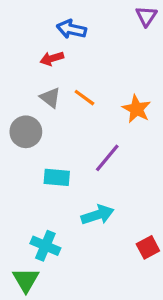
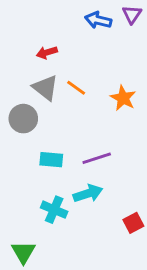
blue arrow: (71, 29) -> (98, 20), moved
gray triangle: (50, 98) -> (45, 88), size x1.4
purple line: (107, 158) -> (97, 158), moved, turned 32
cyan cross: (45, 246) -> (54, 210), moved

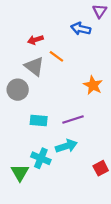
blue arrow: (98, 20) -> (81, 29), moved
orange line: (76, 88) -> (56, 56), moved
orange star: (123, 98) -> (93, 85), moved
green triangle: (23, 252) -> (20, 173), moved

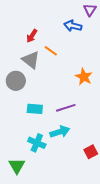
red arrow: (35, 40) -> (32, 36), turned -40
green triangle: (20, 173) -> (17, 166), moved

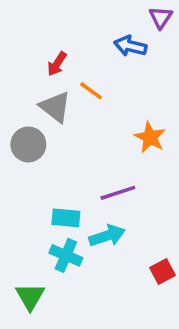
cyan rectangle: (35, 109) -> (66, 218), moved

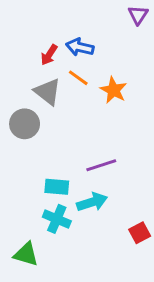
blue arrow: (130, 46) -> (80, 47), moved
orange star: (150, 137) -> (114, 90), moved
green triangle: (30, 297) -> (26, 254), turned -44

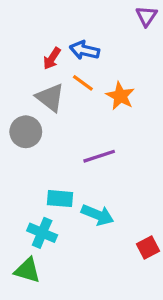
purple line: (101, 165) -> (99, 156), moved
cyan arrow: (92, 202) -> (97, 215), turned 40
cyan cross: (57, 219) -> (42, 233), moved

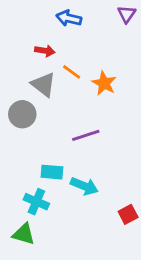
blue arrow: (84, 50) -> (69, 18), moved
red arrow: (52, 58) -> (45, 51), turned -114

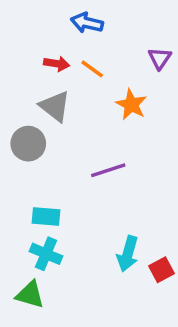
purple triangle: (127, 14) -> (160, 58), moved
orange line: (72, 72) -> (92, 69), moved
cyan rectangle: (52, 172) -> (46, 216), moved
cyan arrow: (84, 186) -> (128, 254), moved, turned 84

